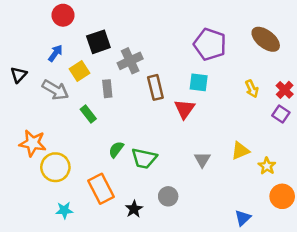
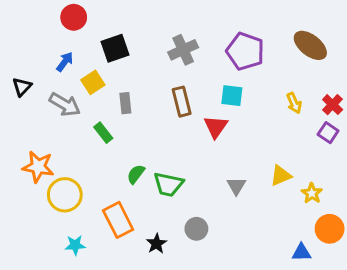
gray cross: (130, 61) -> (183, 50), moved
blue triangle: (243, 218) -> (301, 252), moved, turned 42

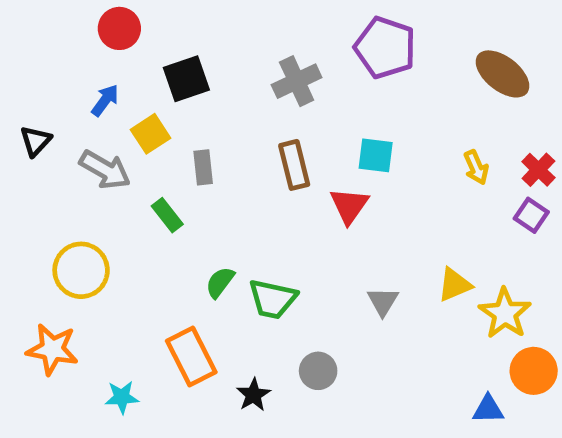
purple pentagon: (245, 51) -> (385, 48), moved
orange star: (38, 167) -> (52, 349), moved
yellow star: (312, 193) -> (505, 313), size x1.5
yellow circle: (65, 195) -> (81, 270), moved

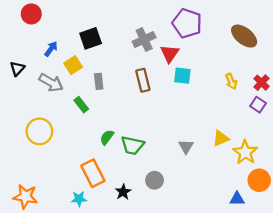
red circle: (119, 28) -> (31, 14), moved
red triangle: (349, 206) -> (170, 53), moved
orange star: (52, 349) -> (25, 197), moved
cyan star: (122, 397) -> (79, 199), moved

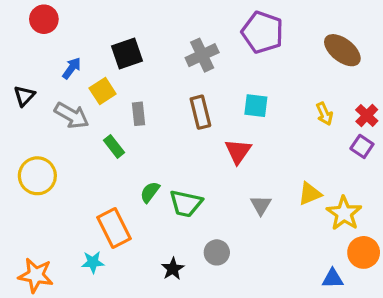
red triangle: (170, 53) -> (238, 151), moved
yellow circle: (39, 131) -> (37, 176), moved
orange rectangle: (93, 173) -> (114, 228), moved
cyan star: (79, 199) -> (93, 262), moved

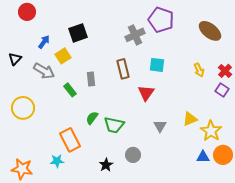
gray cross: (202, 55) -> (135, 35), moved
gray rectangle: (138, 114) -> (91, 79), moved
blue triangle: (333, 279) -> (203, 157), moved

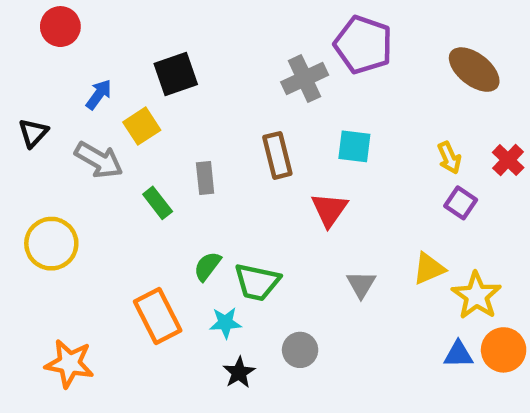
purple square: (222, 90) -> (461, 203), moved
cyan star: (57, 161) -> (225, 323), moved
orange star: (22, 169) -> (69, 363), moved

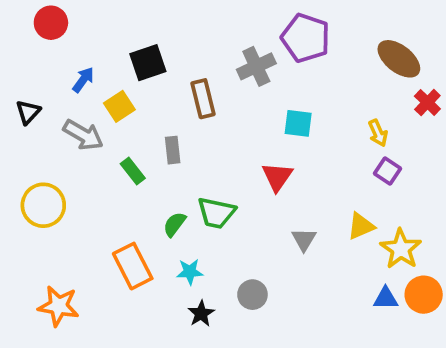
brown rectangle: (277, 155) -> (203, 99), moved
red cross: (508, 160) -> (427, 103), moved
green trapezoid: (257, 282) -> (216, 213), moved

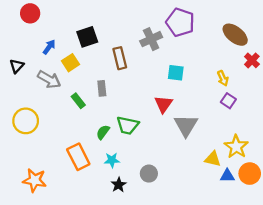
yellow triangle: (361, 226) -> (213, 159), moved, turned 36
gray triangle: (304, 239) -> (186, 125), moved, size x1.6

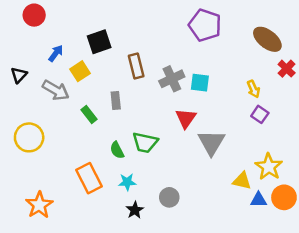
gray cross: (151, 39) -> (172, 79), moved
green semicircle: (103, 132) -> (117, 150), turned -64
orange star: (35, 180) -> (39, 205), turned 30

